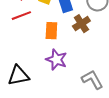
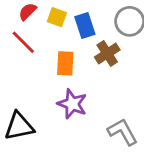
red line: (21, 16) -> (23, 42), turned 66

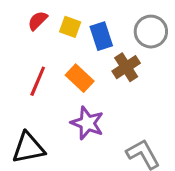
red line: (23, 42) -> (38, 81), moved, turned 68
orange rectangle: (65, 63) -> (80, 78), turned -50

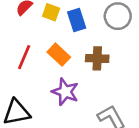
brown cross: (126, 67) -> (97, 58), moved, turned 35

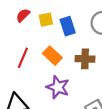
yellow square: (51, 12) -> (46, 20), turned -32

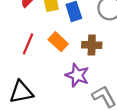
purple star: (58, 87) -> (77, 75), moved

